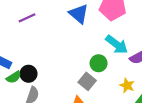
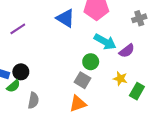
black circle: (29, 74) -> (21, 72), moved

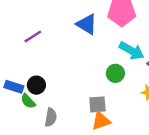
gray square: (82, 80) -> (97, 104), moved, turned -35
green semicircle: (13, 86) -> (28, 101), turned 88

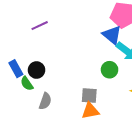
blue triangle: (87, 24) -> (112, 35), moved
blue rectangle: (14, 87) -> (16, 69), turned 35

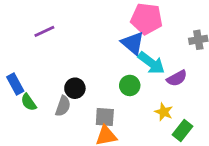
black circle: (37, 70) -> (75, 88), moved
gray semicircle: (45, 101) -> (63, 106), moved

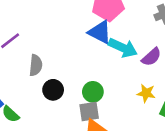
green circle: (130, 85) -> (93, 92), moved
gray semicircle: (63, 106) -> (36, 65), moved

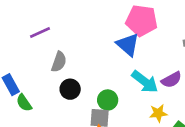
cyan arrow: (123, 48) -> (145, 82), moved
yellow star: (146, 93) -> (158, 113), turned -30

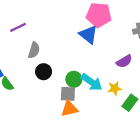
cyan arrow: (145, 82) -> (92, 82), moved

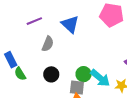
blue triangle: (88, 35) -> (70, 24), moved
black circle: (44, 72) -> (51, 74), moved

